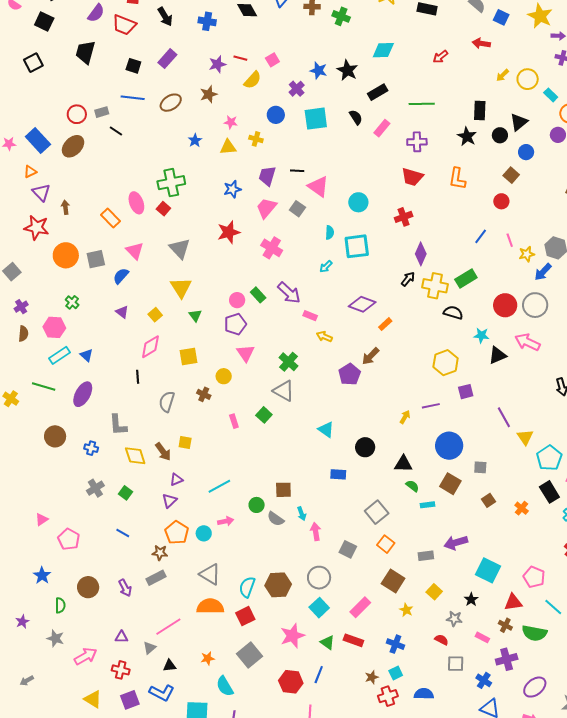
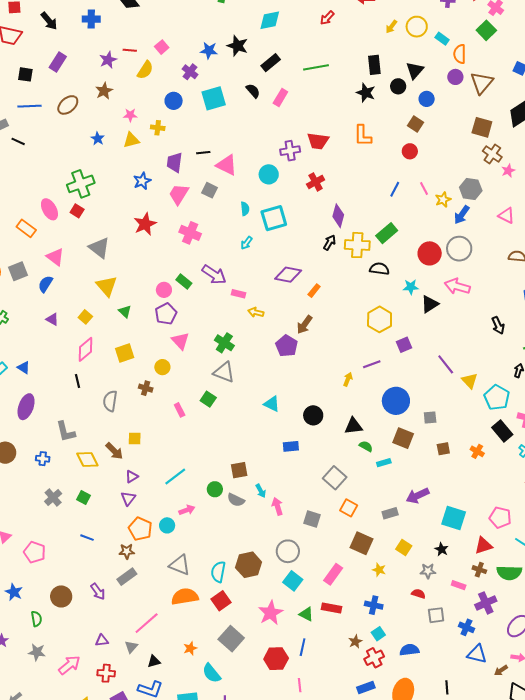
purple cross: (417, 142) -> (290, 151), moved
brown square: (488, 500) -> (443, 449), turned 32

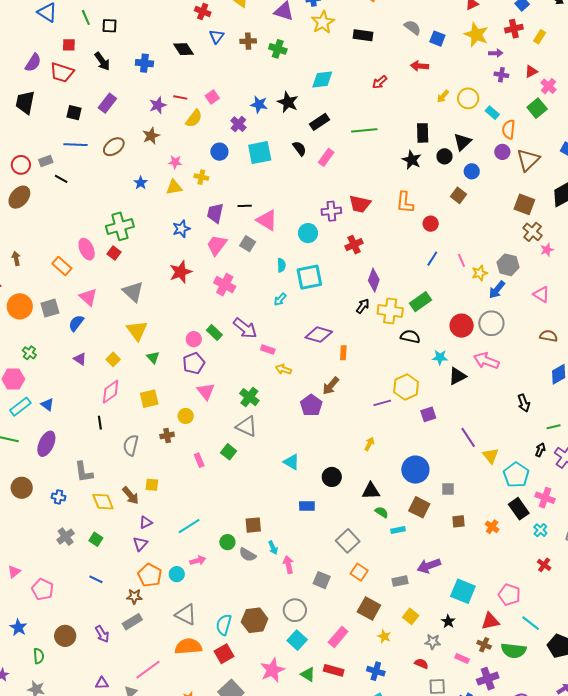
red circle: (410, 151) -> (431, 224), moved
orange rectangle: (314, 291) -> (343, 353), turned -40
purple line: (372, 364) -> (382, 403), moved
brown cross: (146, 388) -> (167, 435), turned -32

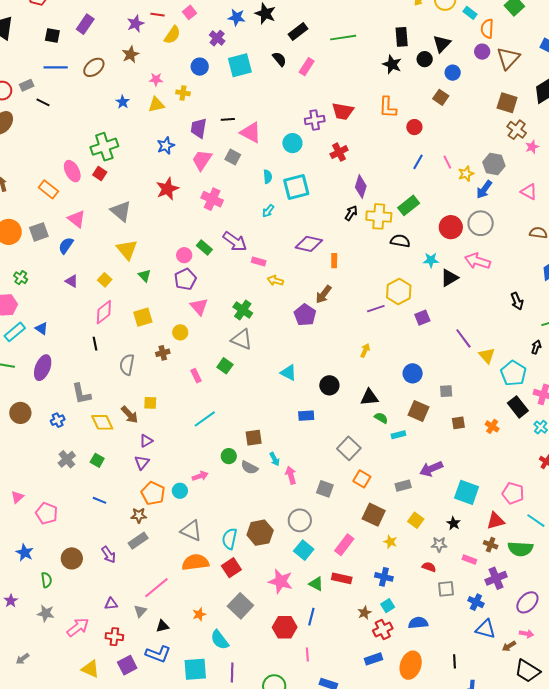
blue circle: (415, 470) -> (413, 373), size x0.7
blue cross: (58, 497) -> (58, 420), turned -32
cyan line: (189, 526) -> (205, 419), moved
pink star: (272, 670) -> (281, 581), turned -30

